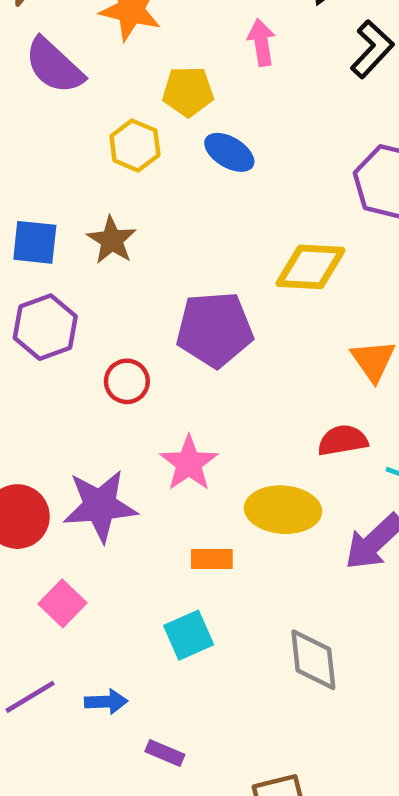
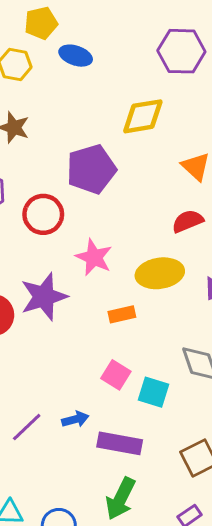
red circle: (127, 381) -> (43, 214), size x1.4
pink square: (62, 603) -> (116, 375), moved
cyan square: (189, 635) -> (153, 392), moved, turned -36
purple rectangle: (165, 753) -> (120, 443), size x1.8

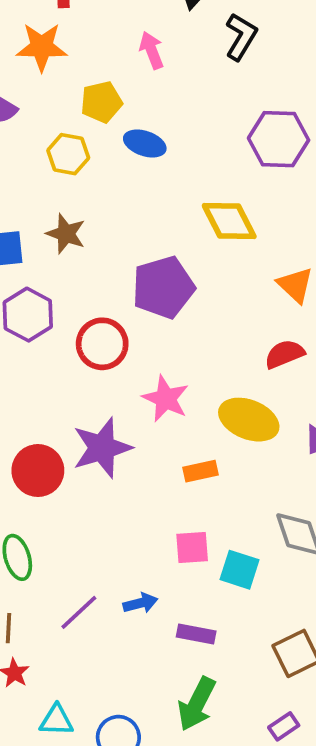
yellow diamond: (143, 116) -> (229, 221), turned 72
yellow ellipse: (160, 273) -> (249, 420), turned 30
pink square: (116, 375) -> (192, 547), turned -36
purple rectangle: (120, 443) -> (196, 634), size x0.7

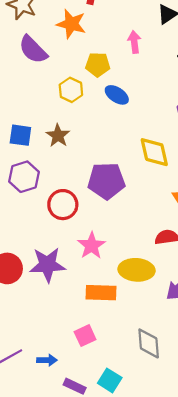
yellow ellipse: (249, 420) -> (137, 270), turned -32
orange rectangle: (200, 471) -> (101, 293), size x1.5
pink square: (192, 547) -> (85, 336), turned -35
cyan square: (239, 570) -> (110, 380), moved

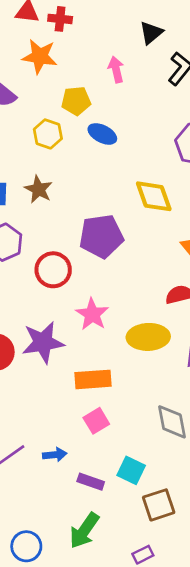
orange rectangle: (101, 293) -> (93, 379), moved

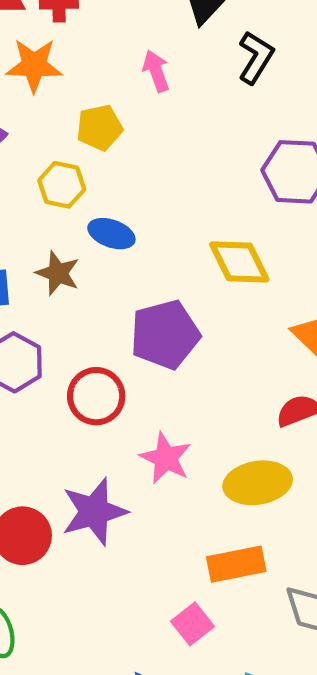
blue ellipse: (102, 134) -> (111, 234), moved
orange rectangle: (93, 379) -> (236, 564), moved

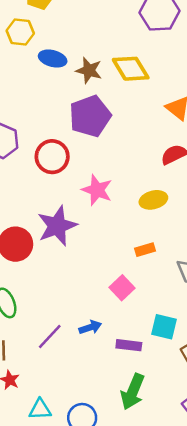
brown star: (58, 273) -> (89, 70), moved
yellow ellipse: (258, 483) -> (153, 200), size x0.7
orange rectangle: (236, 564) -> (145, 250), size x0.6

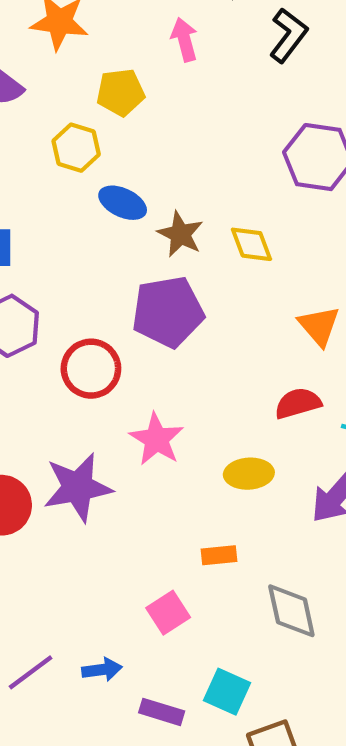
yellow diamond: (131, 69) -> (252, 244), size x0.7

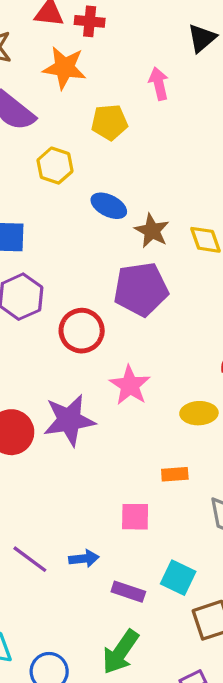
yellow hexagon: (76, 148) -> (55, 166), moved
pink square: (168, 613) -> (135, 517), turned 32
purple line: (31, 672) -> (30, 559), turned 72

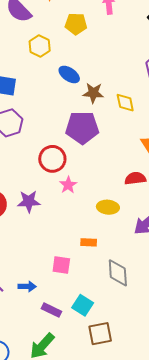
brown star: (152, 231) -> (93, 93), turned -30
red circle: (82, 331) -> (52, 159), moved
pink star: (130, 385) -> (68, 185), size x0.7
purple star: (69, 420) -> (29, 201), size x0.7

